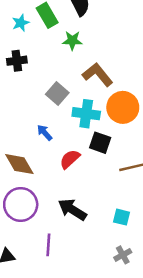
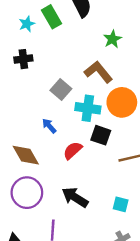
green star: (72, 41) -> (112, 39), moved, turned -30

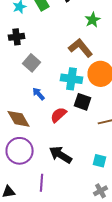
gray square: (61, 89) -> (32, 63), moved

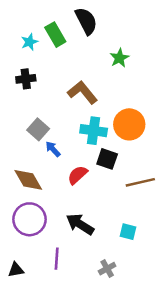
brown L-shape: (80, 48) -> (82, 92), moved
gray square: (32, 63) -> (38, 129), moved
gray cross: (100, 191) -> (107, 269), moved

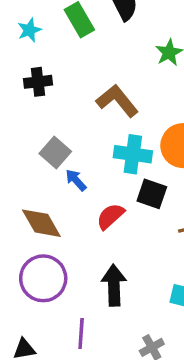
cyan star: (29, 42) -> (29, 30), moved
black arrow: (80, 224) -> (114, 285), turned 56

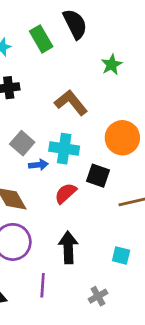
cyan cross: (133, 154) -> (64, 149), moved
blue arrow: (76, 180) -> (38, 165), turned 126

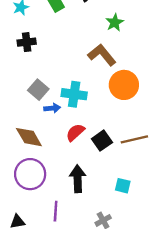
brown L-shape: (71, 103) -> (102, 55), moved
black square: (98, 176) -> (102, 141), moved, turned 36

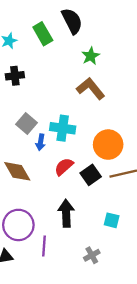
green star: (115, 22) -> (91, 56), moved
orange circle: (124, 85) -> (108, 145), moved
blue arrow: (52, 108) -> (41, 142), turned 105
purple circle: (30, 174) -> (18, 225), moved

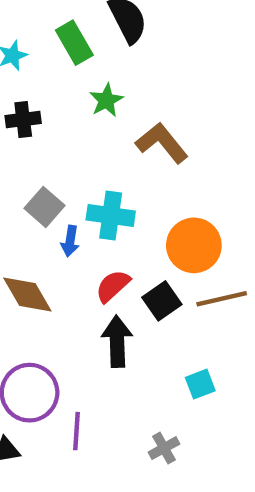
green star: (91, 56) -> (106, 100), moved
black arrow: (66, 213) -> (117, 341), moved
cyan square: (112, 220) -> (200, 384), turned -35

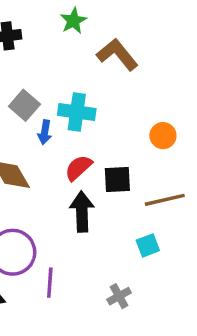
orange circle: (194, 245) -> (163, 136), moved, size x0.6
brown line: (222, 299) -> (165, 200), moved
black square: (162, 301) -> (117, 180), turned 32

